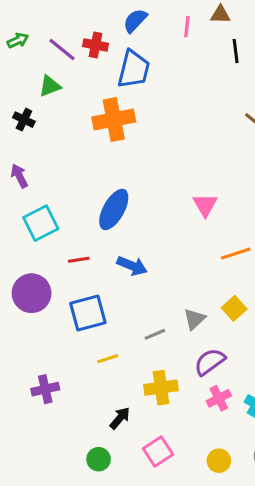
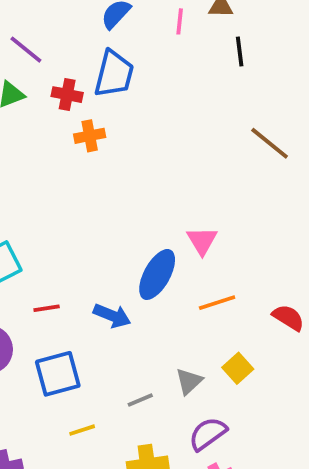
red cross: (96, 45) -> (67, 95), moved
orange cross: (114, 120) -> (90, 136), size x0.6
blue ellipse: (114, 209) -> (157, 274), moved
orange line: (236, 254) -> (217, 303), moved

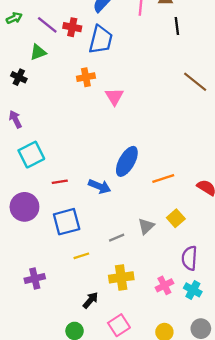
red cross: (67, 95) -> (72, 27), moved
pink triangle: (202, 241) -> (114, 97), moved
purple semicircle: (208, 434) -> (189, 258), moved, turned -50

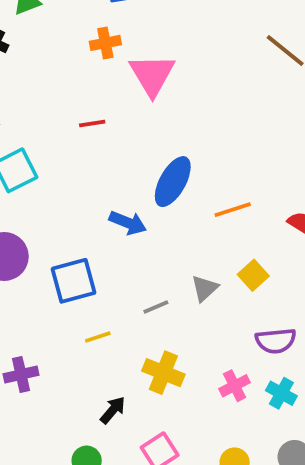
pink triangle: (114, 97) -> (152, 75), size x1.5
red line: (60, 182) -> (92, 124), moved
purple semicircle: (189, 258) -> (276, 341), turned -100
yellow cross: (121, 277) -> (163, 373), turned 30

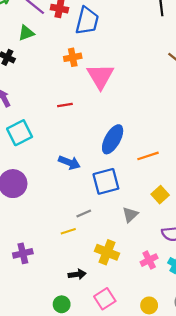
blue arrow: (128, 223) -> (69, 163), moved
blue square: (73, 281) -> (106, 181), moved
gray triangle: (205, 288) -> (130, 215), moved
gray line: (156, 307) -> (84, 213), moved
black arrow: (113, 410) -> (77, 274), turned 42

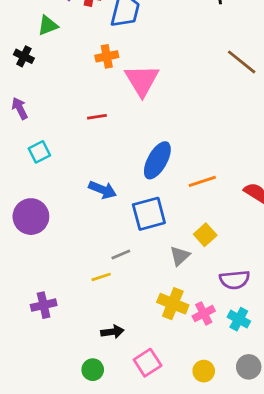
cyan square: (20, 133) -> (39, 152), size x0.7
yellow square: (160, 195) -> (205, 235), moved
yellow cross: (107, 252) -> (173, 304), moved

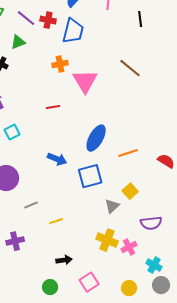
brown line: (242, 62) -> (130, 68), moved
gray line: (121, 254) -> (31, 205), moved
cyan cross: (239, 319) -> (154, 265), moved

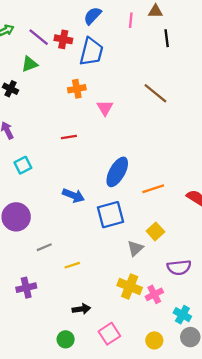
pink triangle: (85, 81) -> (105, 108), size x0.6

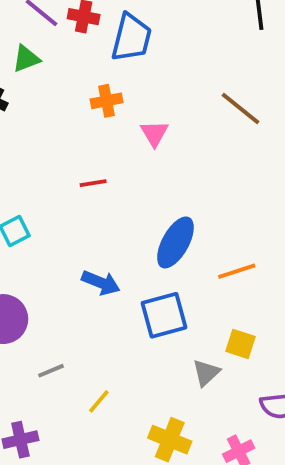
yellow square: (155, 231) -> (241, 344), turned -30
yellow line: (72, 265) -> (99, 401), turned -32
yellow cross: (130, 287) -> (170, 440), moved

